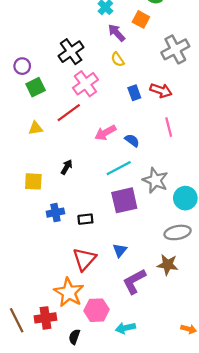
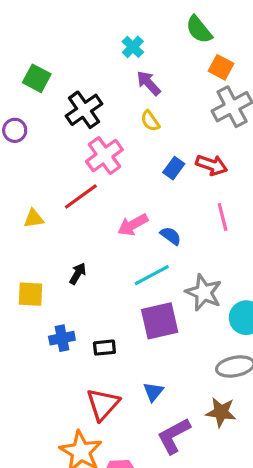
orange square: (141, 19) -> (221, 67), moved
green square: (36, 87) -> (37, 78), moved, turned -36
blue rectangle: (134, 93) -> (174, 168), turned 56

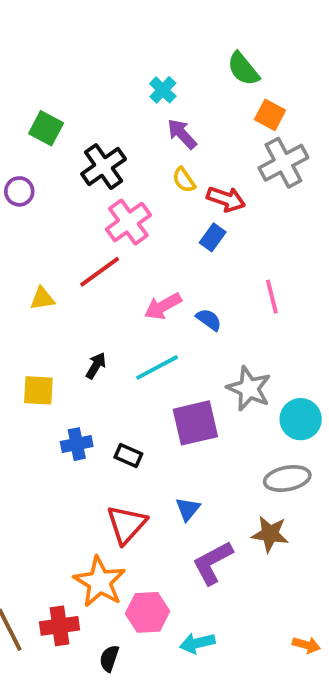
red arrow: (212, 165) -> (226, 199), moved
cyan line: (152, 275) -> (157, 367), moved
black rectangle: (104, 348) -> (128, 456), turned 30

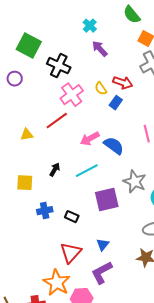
green square: (46, 128) -> (29, 46), size x1.4
black cross: (104, 167) -> (59, 66), turned -30
yellow semicircle: (184, 180) -> (101, 89), moved
blue semicircle: (209, 320) -> (114, 146), size x1.5
purple L-shape: (213, 563) -> (102, 273), moved

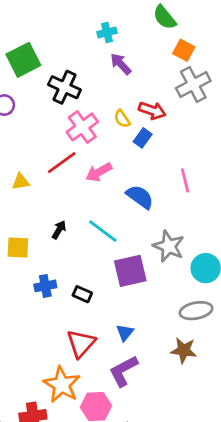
cyan cross: (90, 26) -> (107, 32), turned 32
green square: (29, 46) -> (23, 60), turned 35
pink arrow: (90, 139) -> (99, 172), moved
cyan line: (87, 171) -> (103, 231), turned 65

